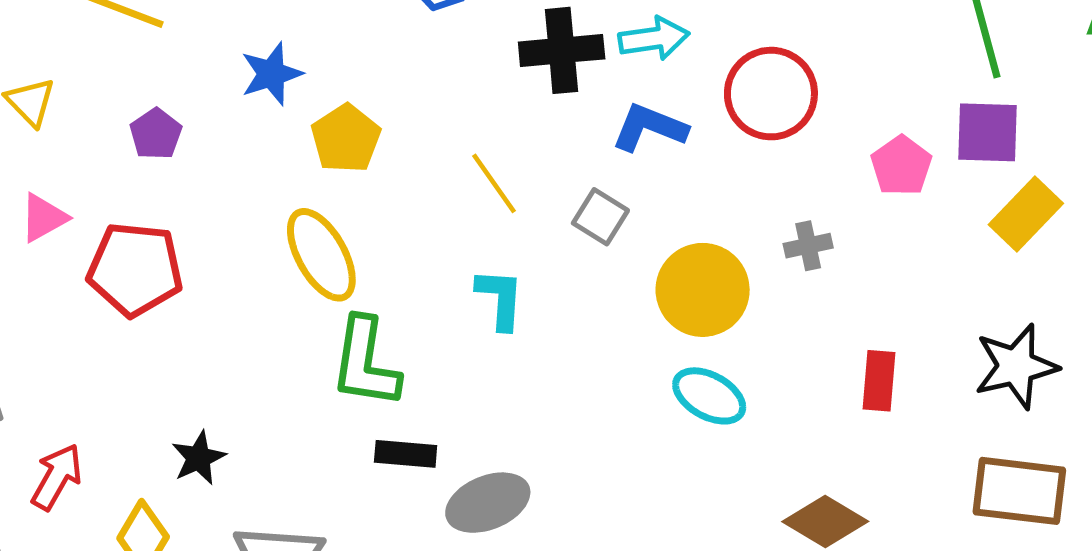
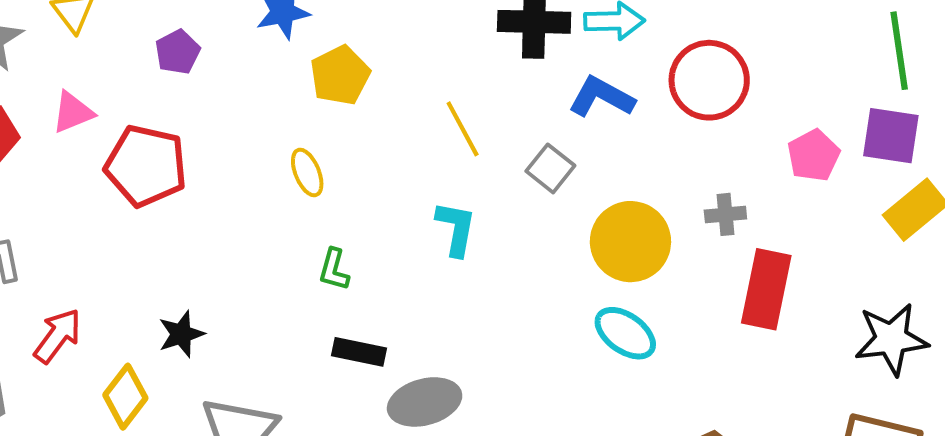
yellow ellipse: (321, 255) -> (307, 173), size x0.6
green L-shape: (365, 363) -> (334, 270), size x0.5
red rectangle: (879, 381) -> (766, 289), moved, size x1.5

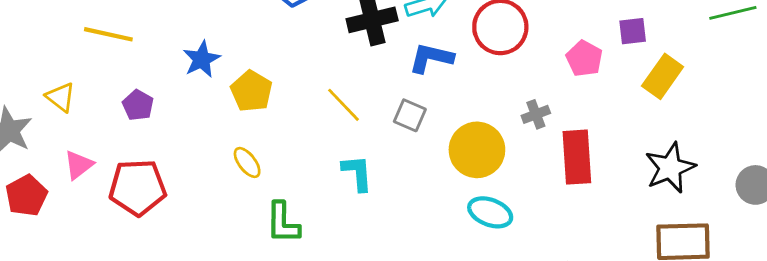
purple square: (891, 136) -> (633, 31), size x0.7
green L-shape: (334, 270) -> (283, 223), size x1.5

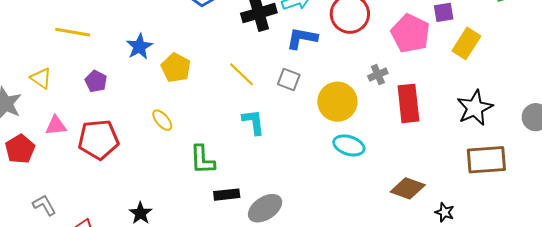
pink pentagon: (584, 59) -> (410, 33), size x1.5
yellow ellipse: (247, 162) -> (162, 120), moved
pink triangle: (79, 165) -> (56, 126), turned 35

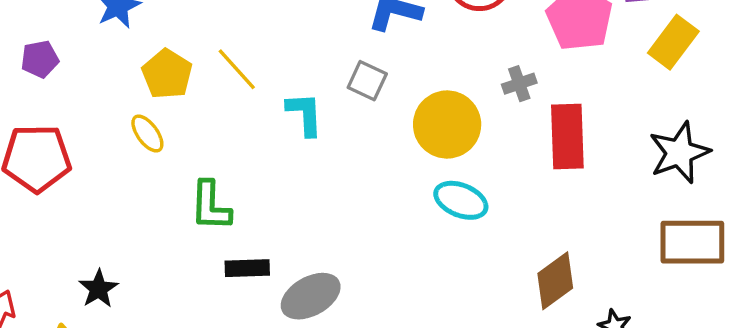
yellow pentagon: (176, 68) -> (167, 74), moved
yellow line: (241, 74) -> (237, 69), moved
purple pentagon: (96, 81) -> (40, 59), turned 30
cyan L-shape: (253, 122) -> (305, 114), moved
brown diamond: (408, 188) -> (555, 281), turned -60

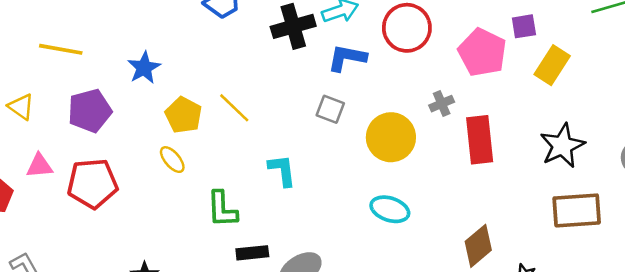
purple pentagon: (40, 59) -> (90, 111), size x1.6
cyan L-shape: (305, 114) -> (282, 170), moved
cyan ellipse: (461, 200) -> (390, 209), moved

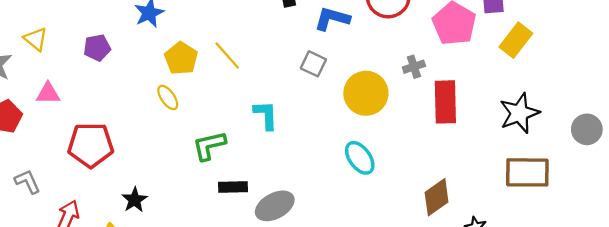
purple pentagon: (90, 111) -> (97, 48), size x0.7
red pentagon: (92, 184) -> (91, 145), moved
green L-shape: (222, 209) -> (209, 146), turned 75
cyan ellipse: (390, 209) -> (360, 158), turned 32

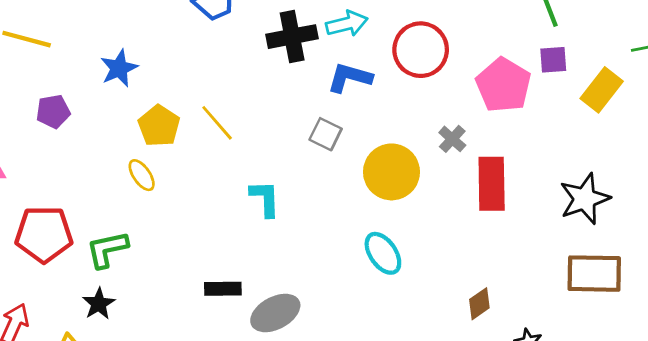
yellow rectangle: (516, 40) -> (602, 90), moved
gray cross: (414, 67) -> (452, 139), turned -30
green L-shape: (209, 146) -> (107, 249), moved
brown diamond: (437, 197) -> (479, 304), size x0.7

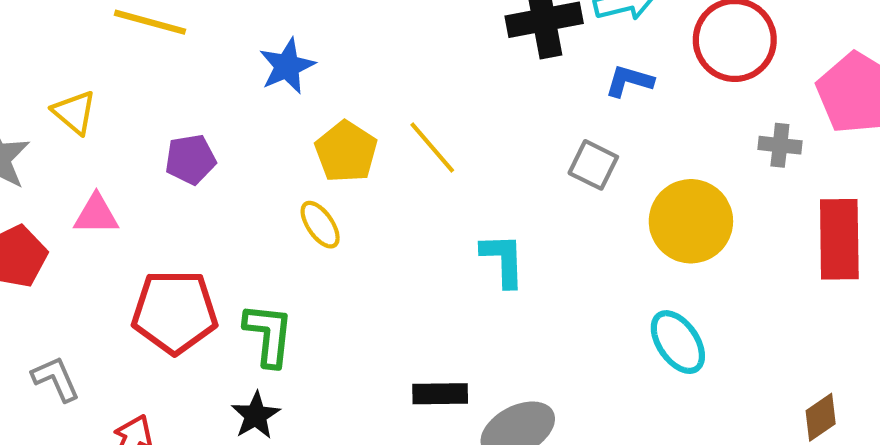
blue L-shape: (350, 78) -> (629, 81), size x0.7
purple pentagon: (53, 112) -> (190, 159), moved
gray cross: (452, 139) -> (780, 145), moved, turned -36
green L-shape: (107, 249) -> (269, 335), turned 108

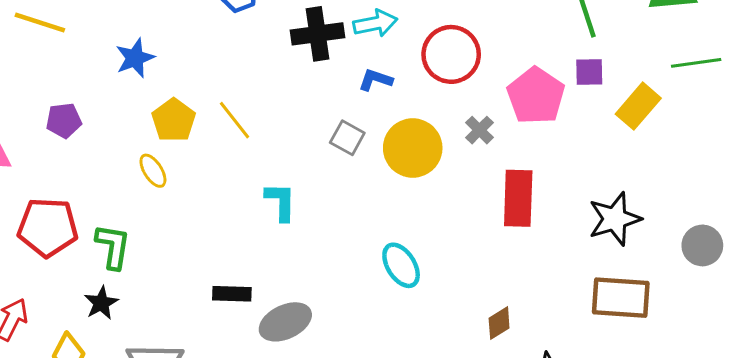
gray cross: (780, 145) -> (479, 130), turned 36
yellow circle: (691, 221) -> (413, 148), moved

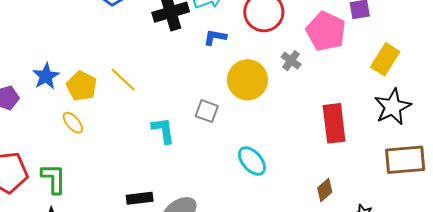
blue star: (135, 58) -> (46, 76), moved
yellow rectangle: (638, 106) -> (385, 59), moved
gray square: (347, 138) -> (207, 111), moved
red rectangle: (518, 198) -> (334, 123), moved

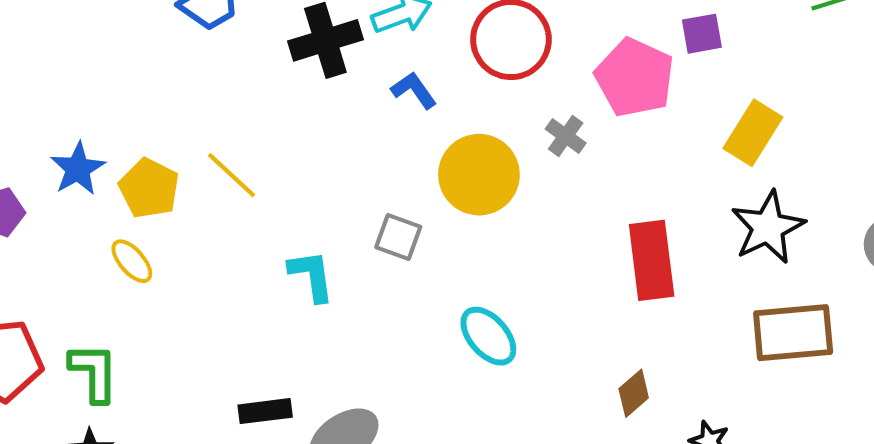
blue L-shape: (215, 37) -> (414, 90), turned 45

